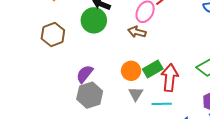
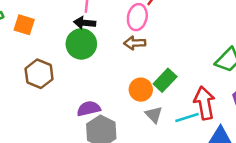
purple semicircle: (85, 74) -> (89, 109), turned 54
red arrow: (170, 78) -> (205, 103), moved

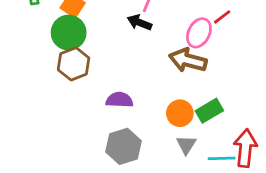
brown arrow: (135, 43) -> (188, 60), size x1.5
green circle: (81, 44) -> (69, 33), moved
purple semicircle: (89, 109) -> (119, 100), moved

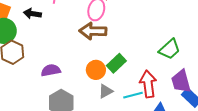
black arrow: (139, 22) -> (32, 14), moved
gray triangle: (186, 145) -> (106, 91), turned 42

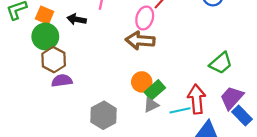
green rectangle: (116, 63) -> (155, 90), moved
purple semicircle: (51, 70) -> (62, 81), moved
purple trapezoid: (181, 81) -> (232, 98), turned 55

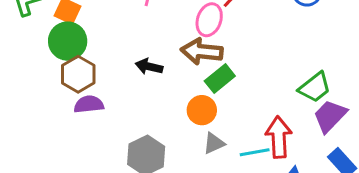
black arrow: (77, 19) -> (149, 67), moved
green rectangle: (155, 90) -> (220, 78), moved
purple trapezoid: (232, 98) -> (330, 116), moved

